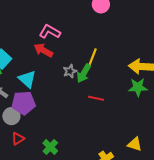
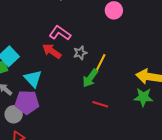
gray star: (70, 71) -> (80, 53), moved

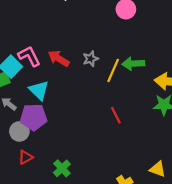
pink L-shape: (60, 33) -> (29, 56), moved, turned 30
green arrow: (90, 78) -> (133, 64), moved, turned 54
red line: (100, 104) -> (116, 115), turned 49

